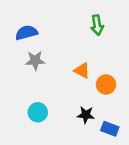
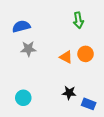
orange circle: (106, 85) -> (86, 54), moved
cyan circle: (38, 112) -> (23, 98), moved

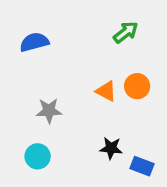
green arrow: (78, 20) -> (126, 32), turned -119
gray star: (28, 49) -> (49, 111), moved

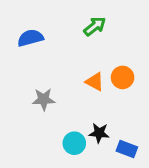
green arrow: (126, 32) -> (95, 26), moved
cyan circle: (38, 156) -> (74, 143), moved

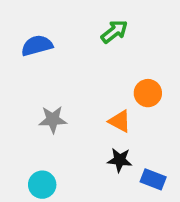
orange triangle: (95, 82) -> (120, 121), moved
cyan circle: (74, 143) -> (42, 185), moved

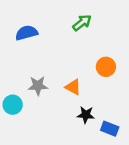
orange triangle: (120, 121) -> (73, 87), moved
cyan circle: (42, 185) -> (13, 105), moved

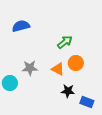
green arrow: (82, 23) -> (65, 42), moved
orange circle: (106, 67) -> (76, 63), moved

